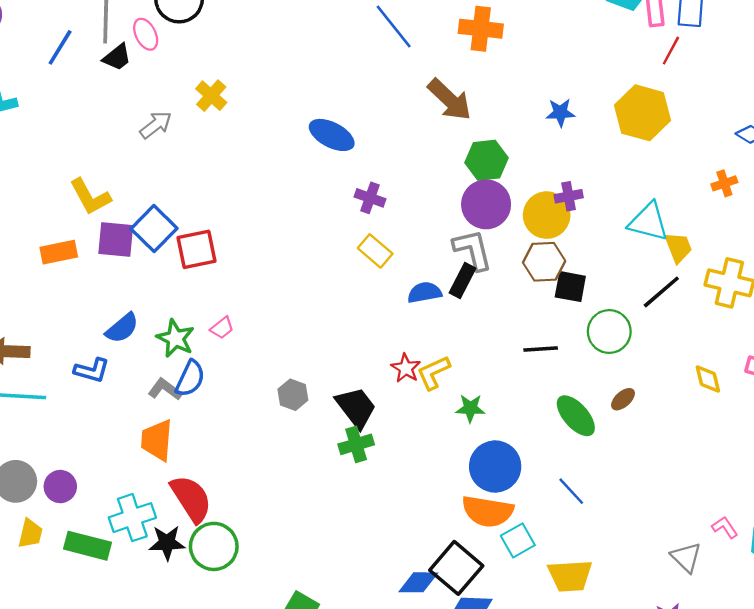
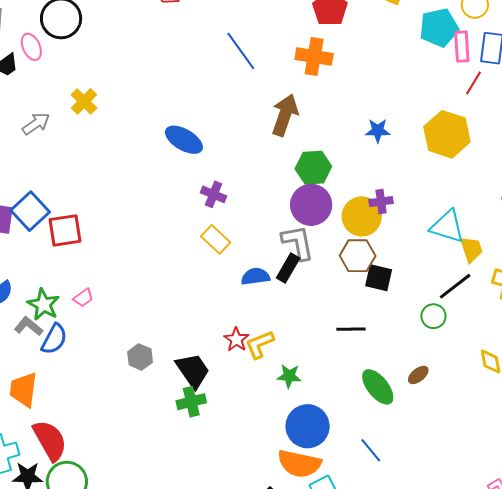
brown arrow: (450, 100) -> (285, 115), turned -117
green circle: (609, 332) -> (433, 316), moved, size x0.7
gray L-shape: (165, 389) -> (29, 326), moved

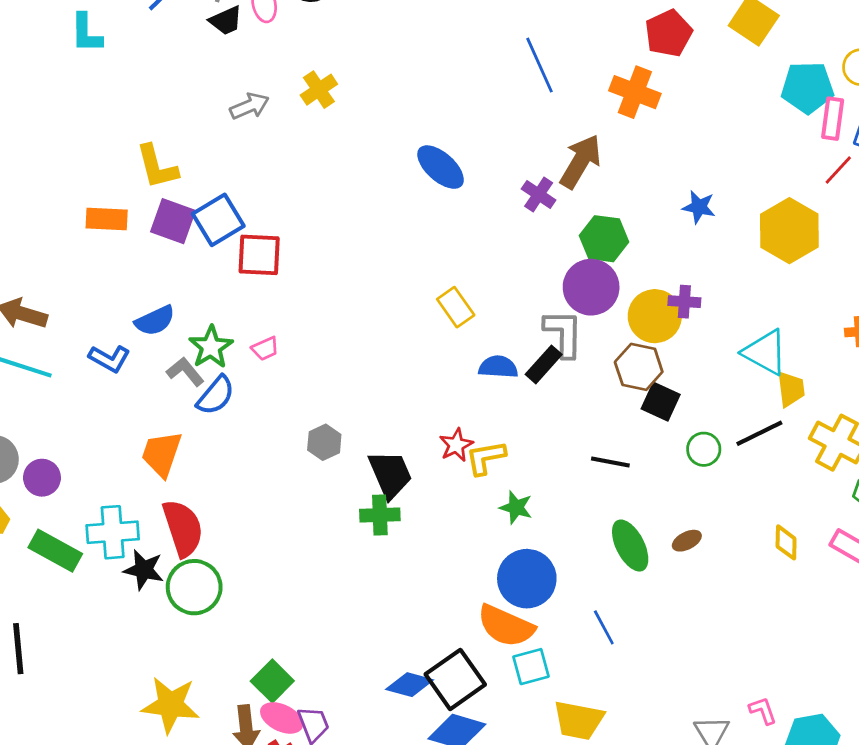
purple cross: (214, 194) -> (539, 195), moved
green circle: (433, 316) -> (704, 449), moved

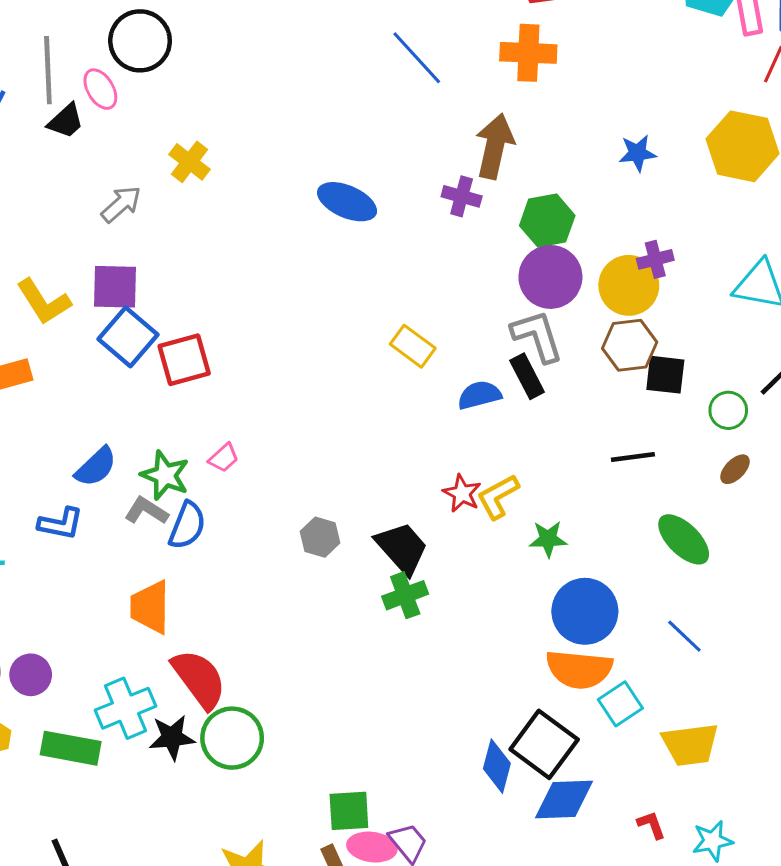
purple square: (173, 221) -> (115, 287), moved
black rectangle: (544, 364) -> (527, 376), turned -51
brown ellipse: (687, 541) -> (735, 469), moved
green square: (272, 681) -> (349, 811), turned -30
blue diamond: (410, 685) -> (497, 766), turned -72

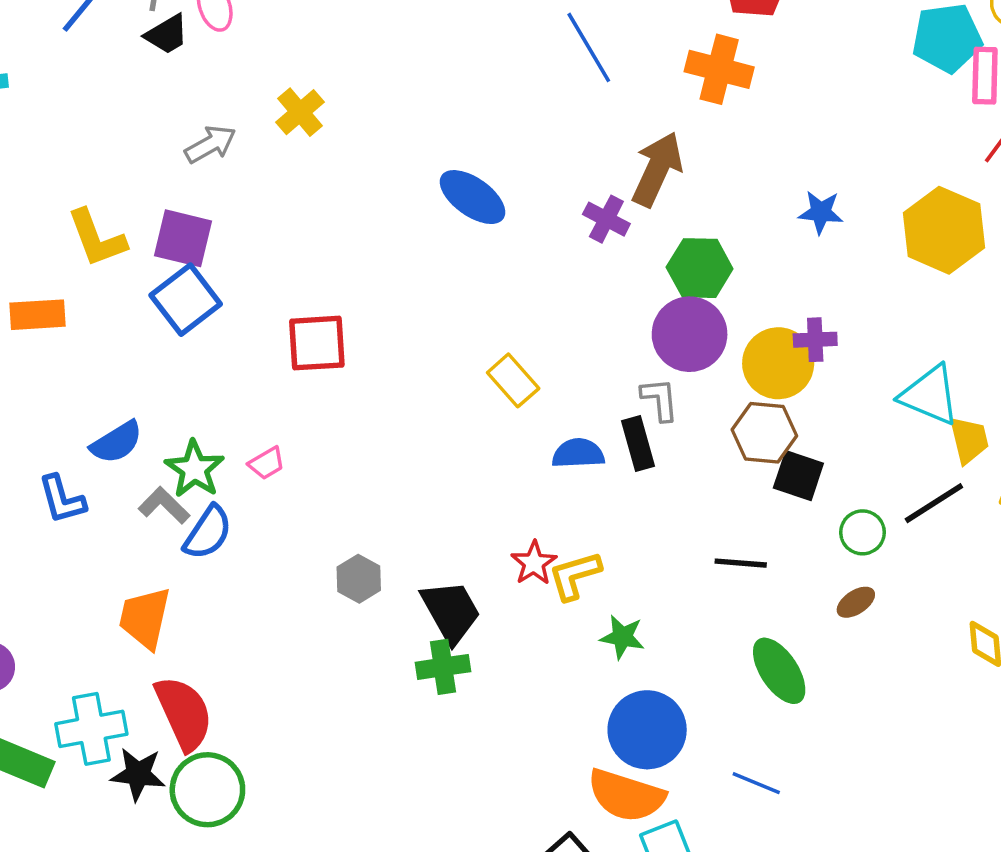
gray L-shape: (537, 336) -> (660, 399), size x0.7
red square: (184, 360) -> (317, 343), moved
blue L-shape: (61, 524) -> (62, 499), turned 51
blue line: (684, 636) -> (756, 783), turned -33

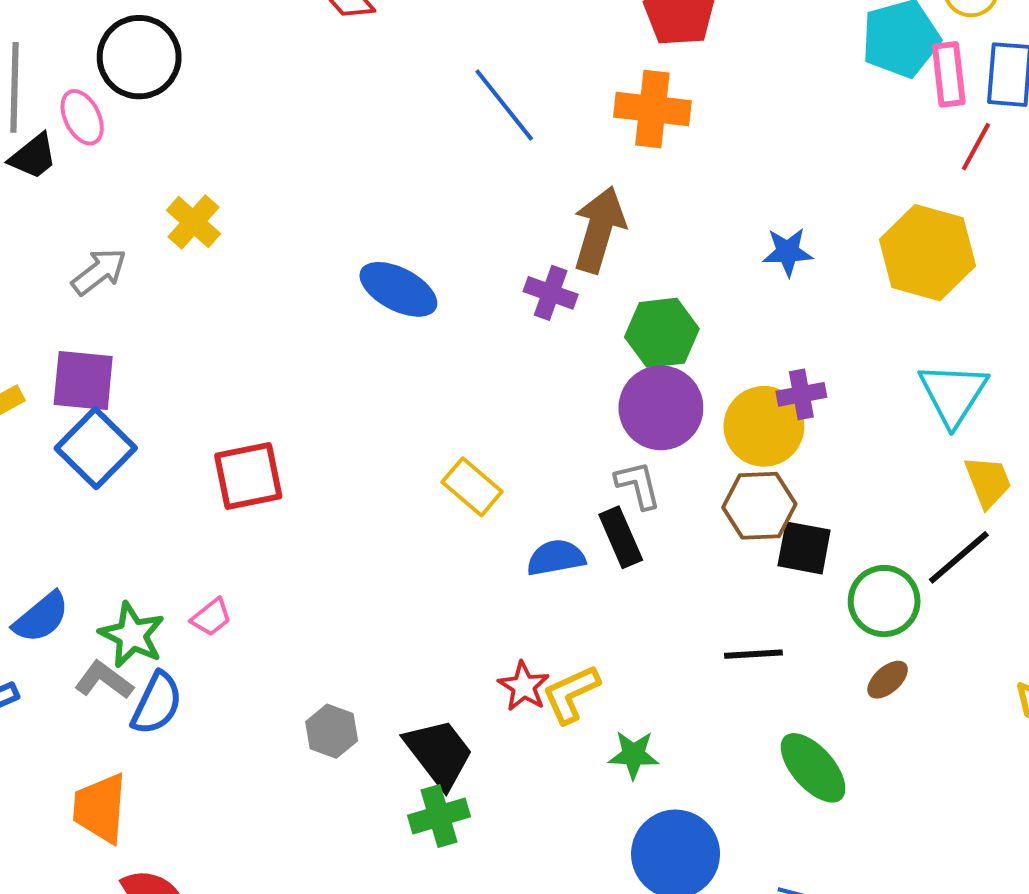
cyan triangle: (930, 395) -> (953, 394), moved, turned 48
green circle: (863, 532) -> (884, 601), size x1.4

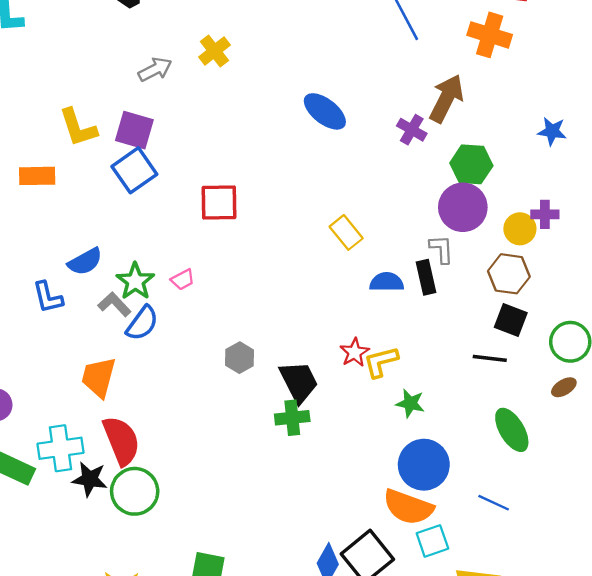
yellow circle: (764, 426) -> (520, 229), size x0.7
black square: (804, 548) -> (511, 320), moved

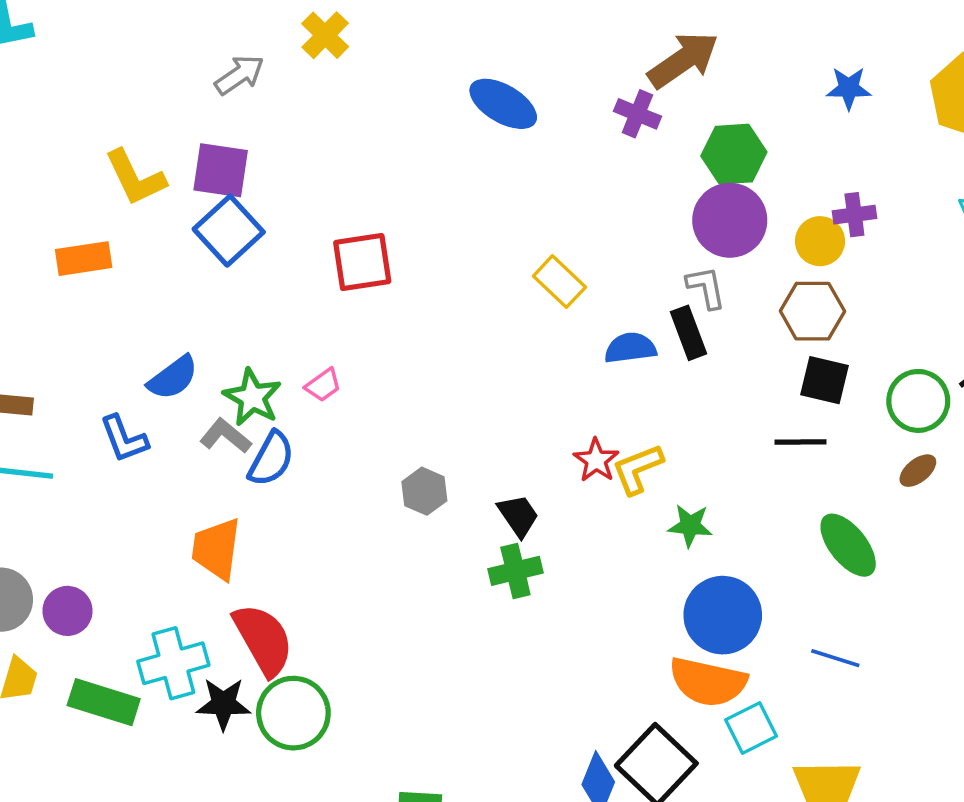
brown arrow: (446, 98) -> (683, 60), turned 36
black trapezoid: (299, 382) -> (518, 515), size x0.7

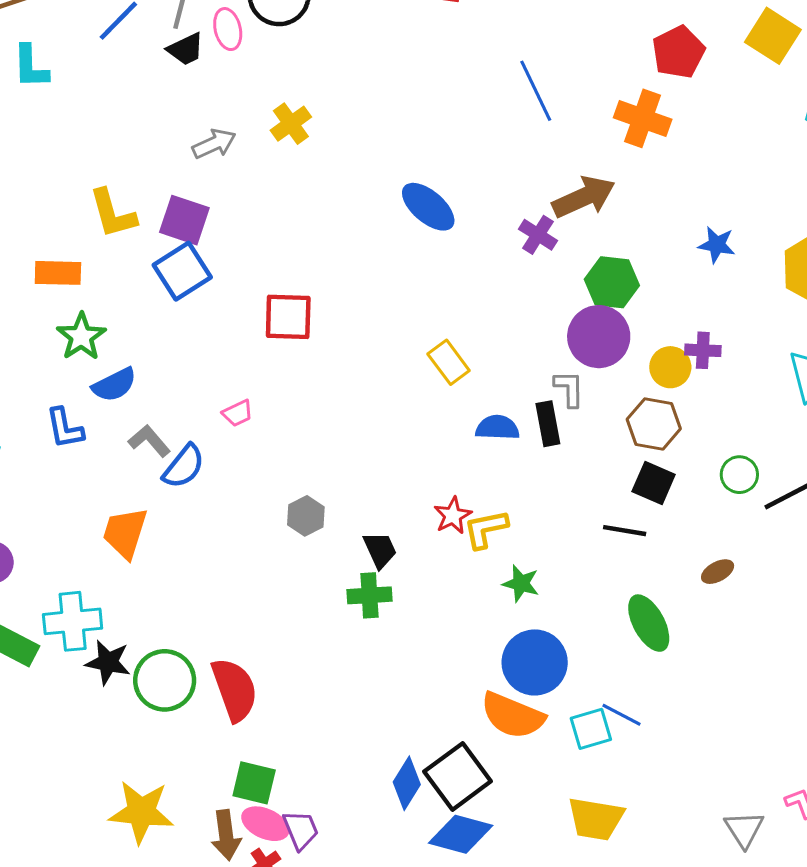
green star: (252, 397) -> (81, 337), moved
green circle: (918, 401) -> (739, 475), moved, size x0.7
red semicircle: (263, 640) -> (235, 690), moved
cyan square: (751, 728) -> (591, 729), moved

